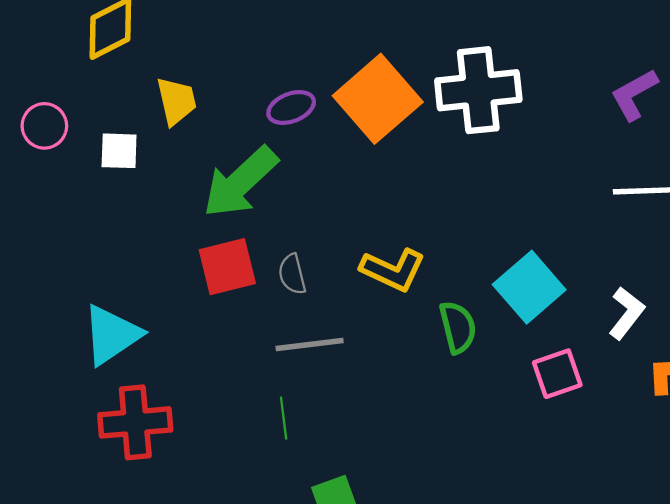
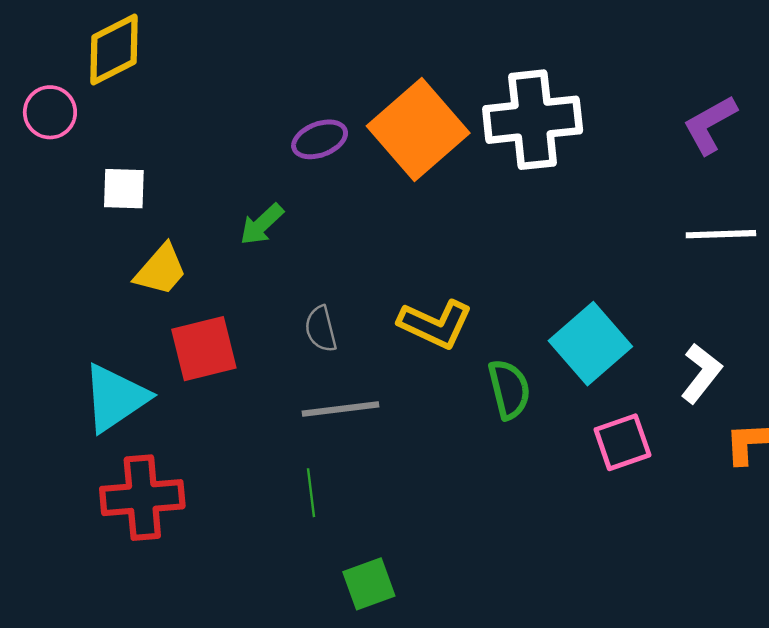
yellow trapezoid: (176, 101) -> (161, 270), moved, turned 54
pink circle: (44, 126) -> (50, 112), moved
green arrow: (240, 182) -> (262, 224), size x0.5
red square: (227, 267) -> (204, 349), moved

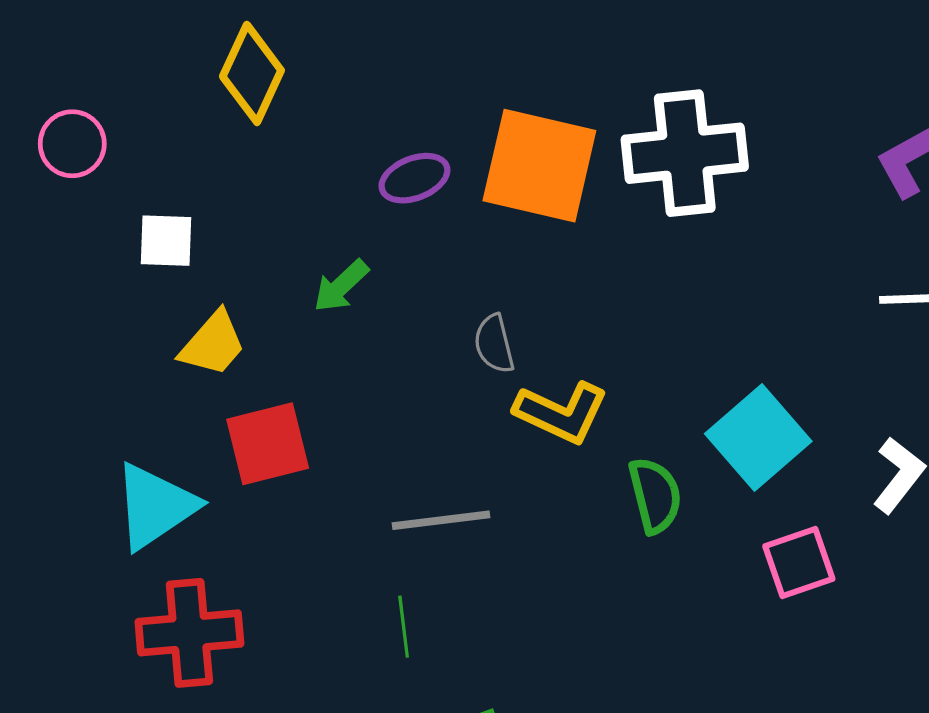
yellow diamond: (114, 49) -> (252, 73), moved, turned -38
orange square: (418, 130) -> (539, 166), turned -36
gray semicircle: (321, 329) -> (494, 344), moved

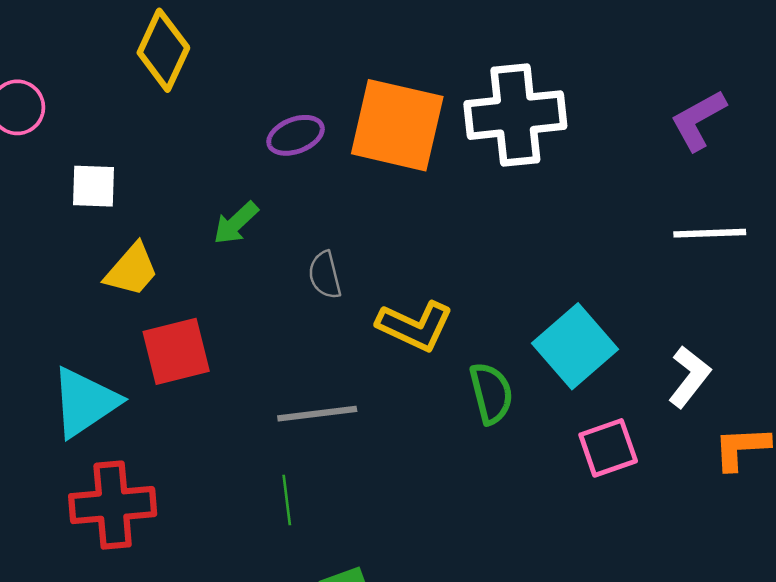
gray semicircle: (494, 344) -> (325, 275), moved

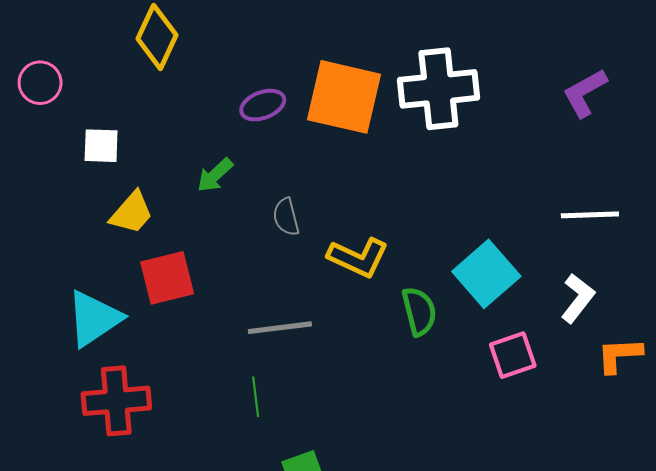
white line: (710, 233) -> (590, 215), moved

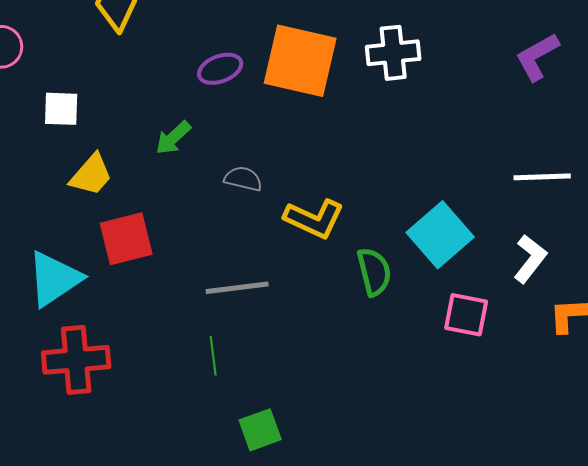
white cross: (438, 89) -> (393, 53), size x0.7
gray semicircle: (286, 217) -> (243, 179), turned 117
pink square: (513, 355) -> (466, 315), turned 30

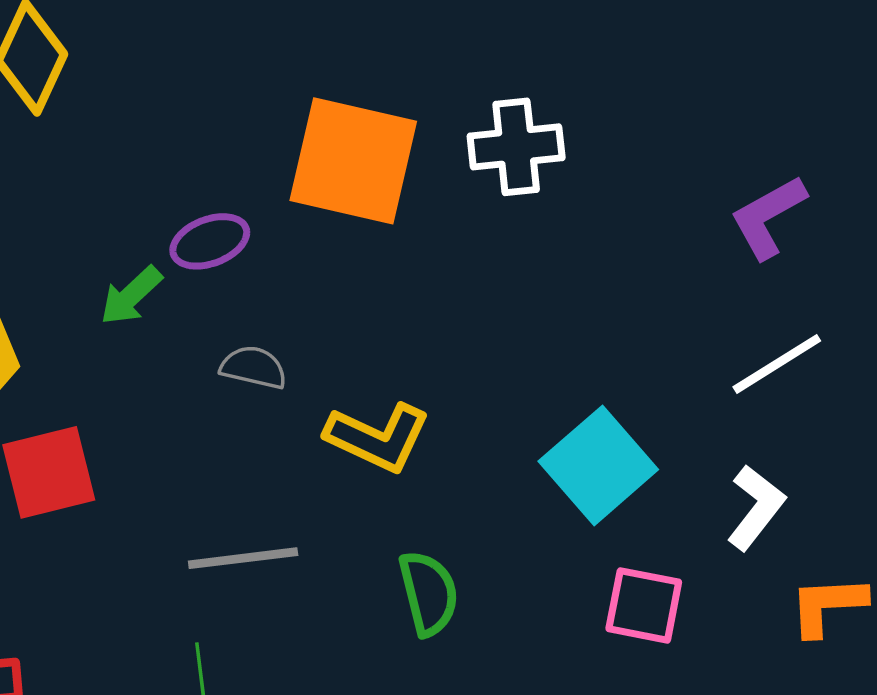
purple L-shape: (537, 57) -> (768, 217), moved
purple ellipse: (220, 69) -> (210, 241), moved
white line: (542, 177) -> (777, 364), turned -30
green semicircle: (374, 272) -> (429, 593), moved

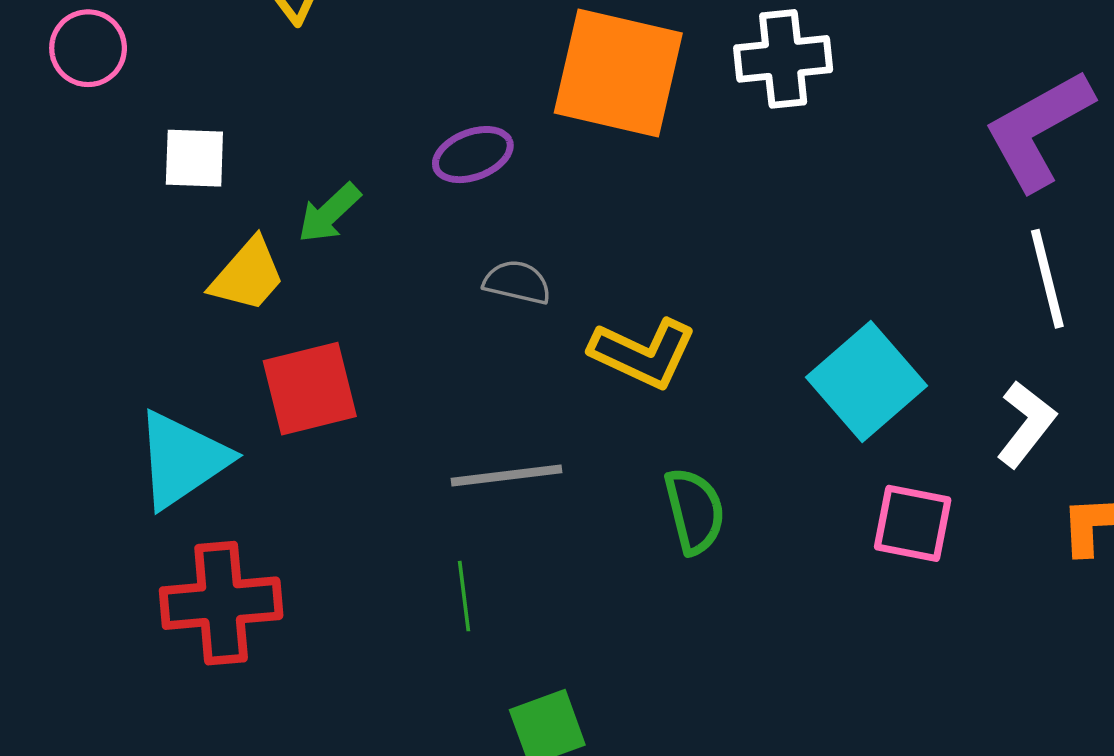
purple L-shape: (768, 217) -> (1038, 130), size x1.4
green arrow: (131, 296) -> (329, 213), moved
white line: (777, 364) -> (1047, 279), turned -72

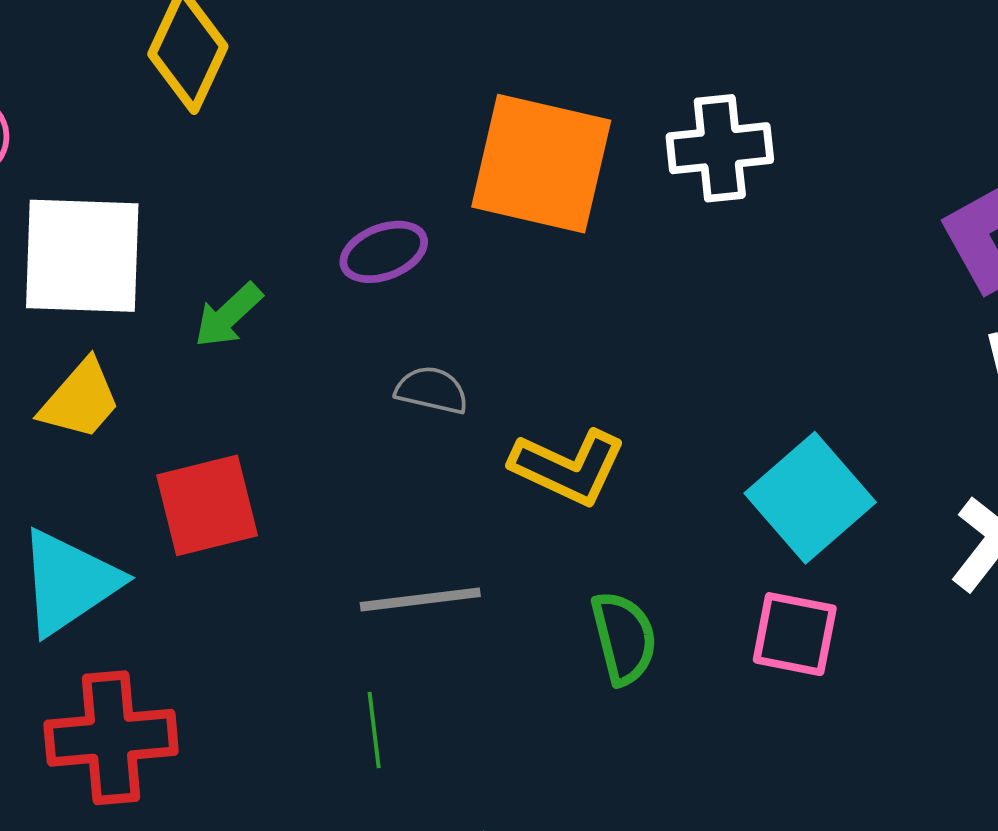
white square: (194, 158) -> (82, 256), size x1.8
yellow trapezoid: (248, 275) -> (80, 400), moved
pink square: (913, 523) -> (795, 634), moved

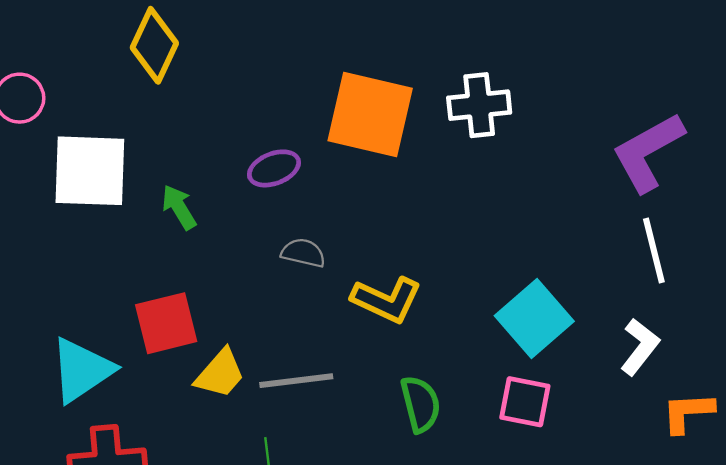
green arrow: (228, 315) -> (179, 207), turned 102
yellow trapezoid: (80, 400) -> (220, 374), moved

